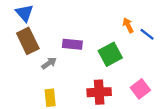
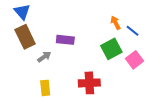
green square: (110, 54) -> (111, 49), moved
pink square: (140, 89) -> (135, 60), moved

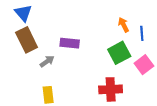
blue line: (133, 31) -> (142, 33), turned 48
red cross: (89, 83) -> (111, 89), moved

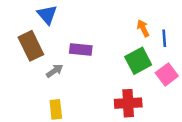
blue triangle: (23, 13) -> (47, 15), moved

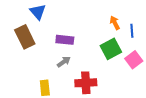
gray arrow: (55, 71) -> (64, 62), moved
red cross: (128, 103) -> (86, 83), moved

